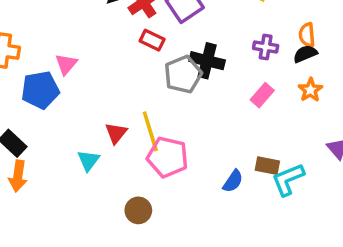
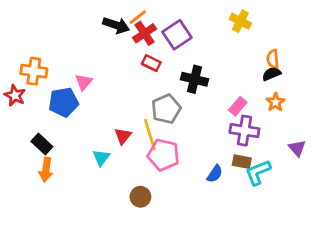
purple cross: (266, 47) -> (244, 131), moved, size x1.5
gray pentagon: (183, 74) -> (166, 109), moved

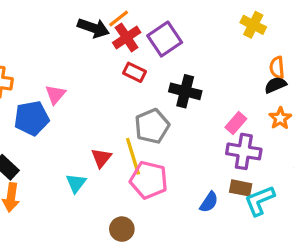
yellow cross: (240, 21) -> (253, 25), moved

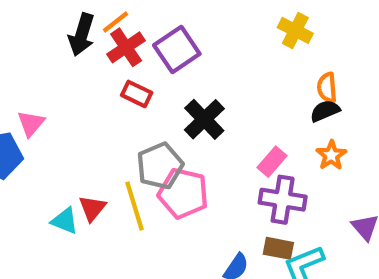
black arrow: (93, 28) -> (82, 35), turned 88
black cross: (185, 91) -> (204, 119), turned 32
pink pentagon: (149, 180) -> (183, 193), moved
cyan triangle: (76, 183) -> (65, 221), moved, turned -45

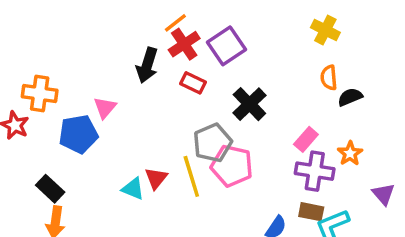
black arrow: (82, 35) -> (147, 65), moved
orange semicircle: (327, 88) -> (329, 78), moved
orange star: (331, 155) -> (350, 153), moved

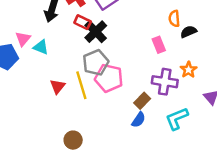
black cross: (249, 104) -> (96, 32), moved
pink rectangle: (306, 139) -> (159, 45), moved, turned -63
cyan triangle: (133, 189) -> (41, 47), moved
brown rectangle: (311, 212) -> (142, 101), moved, turned -56

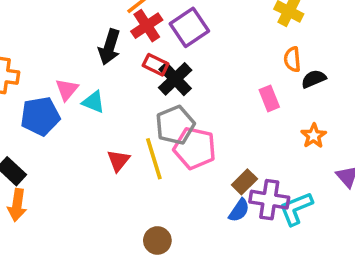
purple cross: (165, 82) -> (269, 200), moved
brown circle: (73, 140) -> (157, 240), moved

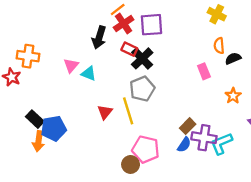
purple square: (189, 27) -> (151, 25), turned 30
blue pentagon: (40, 116) -> (54, 128), moved
pink pentagon: (195, 148) -> (146, 149), moved

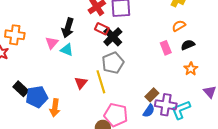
black arrow: (99, 37) -> (68, 28), moved
orange semicircle: (219, 46) -> (179, 26), turned 64
black semicircle: (233, 58) -> (188, 45), moved
orange arrow: (38, 141) -> (55, 108), moved

